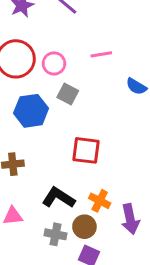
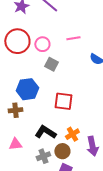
blue hexagon: (31, 111) -> (27, 89), moved
orange cross: (100, 201) -> (72, 134), turned 32
gray cross: (55, 234) -> (43, 156), turned -32

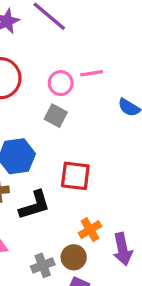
pink circle: (42, 44) -> (61, 83), moved
black L-shape: (45, 132) -> (35, 205), moved, turned 130

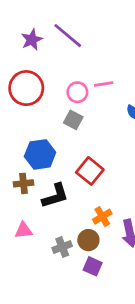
red square: (75, 176) -> (90, 171), turned 32

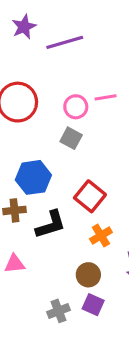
purple line: (68, 36) -> (65, 42), turned -56
purple star: (32, 40) -> (24, 27), moved
orange cross: (102, 217) -> (101, 236), moved
gray cross: (62, 247) -> (59, 311), moved

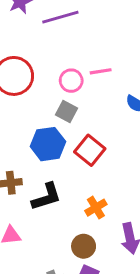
blue hexagon: (33, 177) -> (48, 144), moved
red square: (90, 196) -> (90, 150), moved

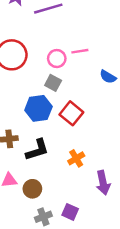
brown circle: (84, 246) -> (32, 189), moved

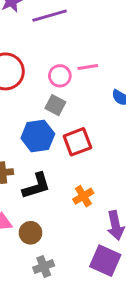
red square: (71, 113) -> (77, 142), turned 30
purple square: (70, 212) -> (105, 261), moved, size x1.5

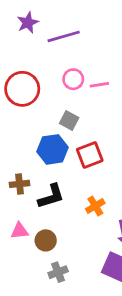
pink circle: (60, 76) -> (73, 79), moved

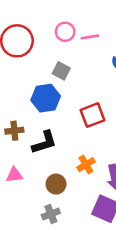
red square: (90, 155) -> (92, 115), moved
orange cross: (95, 206) -> (86, 165), moved
brown circle: (46, 240) -> (56, 184), moved

